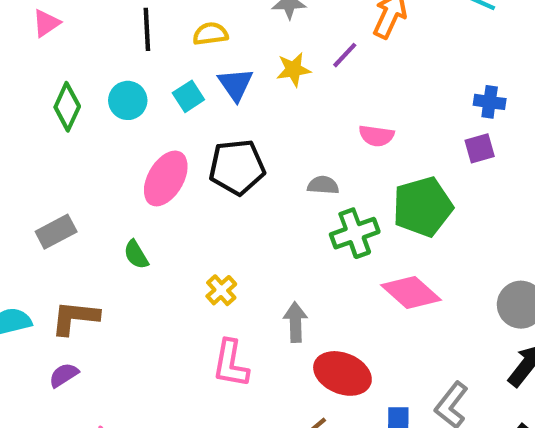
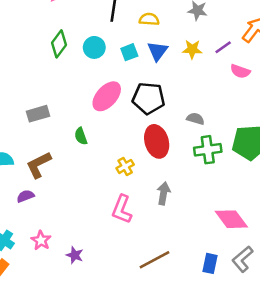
pink semicircle: (376, 136) -> (240, 71), moved
pink diamond: (411, 292) -> (231, 219), moved
brown L-shape: (75, 318) -> (39, 165), turned -44
red ellipse: (342, 373) -> (157, 141), moved, turned 40

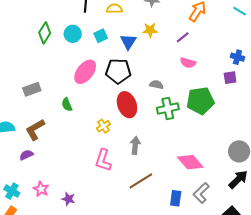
purple line: (223, 47) -> (183, 37), moved
blue triangle: (158, 51) -> (128, 42), moved
pink semicircle: (240, 71) -> (188, 63), moved
brown line: (154, 260) -> (141, 181), moved

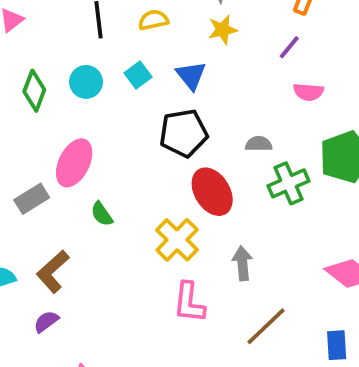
yellow star: (150, 30) -> (223, 30), moved
pink ellipse: (85, 72) -> (74, 163), moved
yellow cross: (103, 126) -> (177, 240), size x1.6

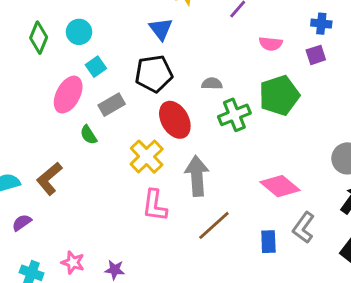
cyan square: (138, 75) -> (96, 67), moved
pink semicircle: (308, 92) -> (271, 44), moved
gray rectangle: (32, 199) -> (112, 105), moved
gray arrow: (242, 263) -> (197, 176), size x1.5
purple semicircle: (46, 322) -> (22, 223), moved

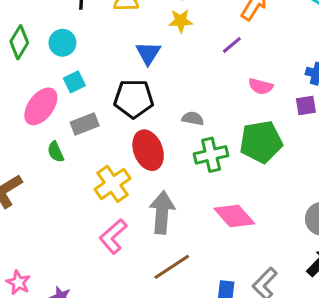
pink diamond: (280, 186) -> (234, 216), moved
pink L-shape: (155, 205) -> (113, 236), turned 32

